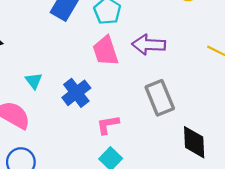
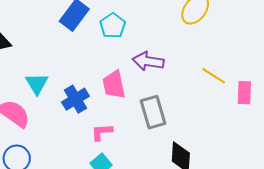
pink trapezoid: (106, 51) -> (114, 85), moved
cyan triangle: (34, 81) -> (37, 84), size x1.4

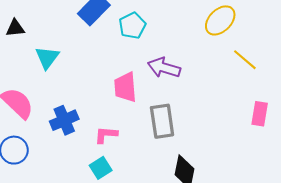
yellow line: (214, 76) -> (245, 60), moved
cyan triangle: (37, 84) -> (47, 57), moved
blue cross: (75, 99) -> (64, 120), moved

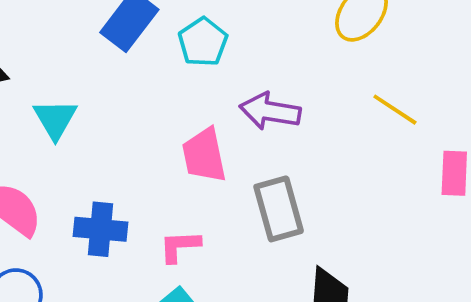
yellow line: (245, 60) -> (395, 110), moved
blue cross: (64, 120) -> (101, 229), turned 36

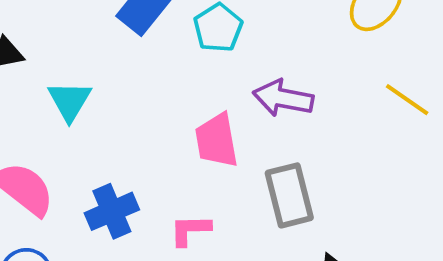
blue cross: (101, 229) -> (112, 211), turned -30

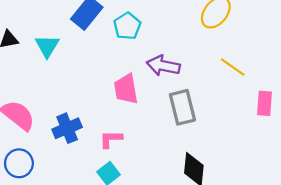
cyan triangle: (70, 101) -> (47, 46), moved
gray rectangle: (289, 195) -> (182, 107), moved

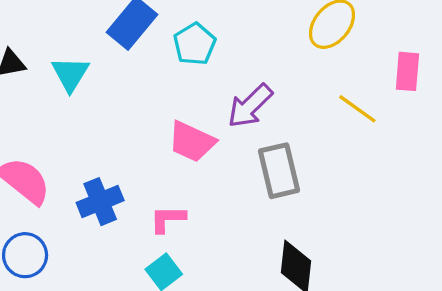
purple arrow: (163, 66) -> (250, 106), turned -56
pink trapezoid: (126, 89) -> (192, 142), turned -56
pink rectangle: (265, 103) -> (407, 71), moved

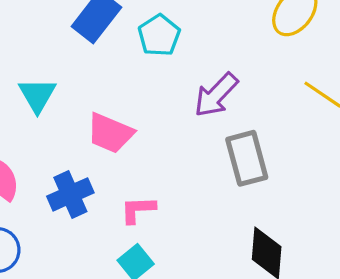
cyan triangle: (70, 74) -> (37, 95), moved
pink trapezoid: (192, 142) -> (110, 133), moved

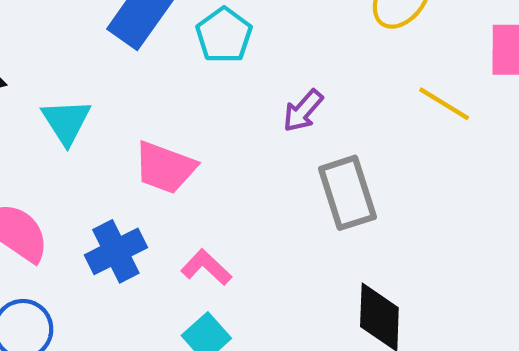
purple arrow: (216, 95) -> (303, 111), size x0.7
pink L-shape: (138, 210) -> (206, 267), turned 48

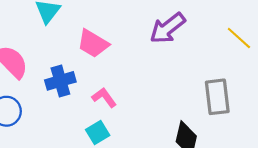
purple arrow: (303, 111) -> (168, 28), size x1.6
gray rectangle: (347, 193) -> (217, 97), moved

